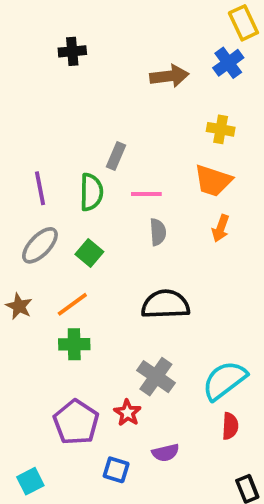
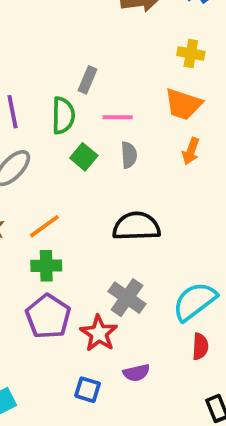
green square: (89, 253) -> (84, 157), moved
red star: (127, 413) -> (99, 333), size x1.4
purple pentagon: (76, 422) -> (48, 316), moved

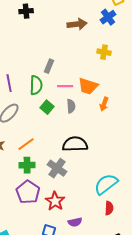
orange trapezoid: (183, 104) -> (88, 86), moved
gray cross: (127, 298) -> (57, 168), moved

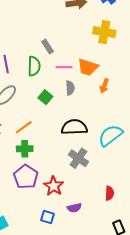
yellow cross: (104, 52) -> (104, 32), size x1.5
gray rectangle: (49, 66) -> (47, 47), turned -56
green square: (47, 107) -> (45, 97), moved
gray cross: (57, 168) -> (78, 158), moved
cyan semicircle: (106, 184) -> (111, 135), moved

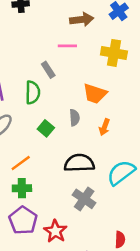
pink line: (64, 67) -> (67, 46), moved
orange arrow: (104, 86) -> (104, 127), moved

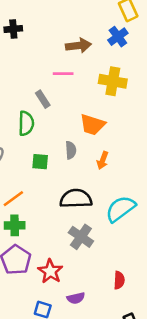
green square: (46, 128) -> (40, 162), turned -35

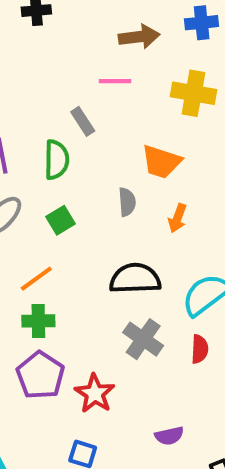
blue cross: (118, 37) -> (202, 23), turned 30
green square: (40, 162) -> (61, 220), moved, turned -36
red semicircle: (119, 280) -> (200, 349), moved
purple semicircle: (76, 298) -> (169, 436), moved

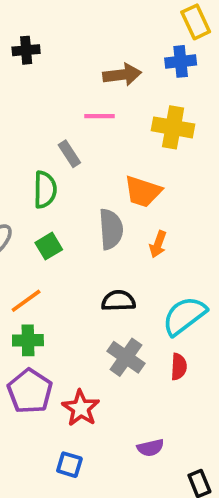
gray semicircle: (127, 202) -> (111, 229), size x1.5
black semicircle: (135, 279) -> (118, 301), size x0.7

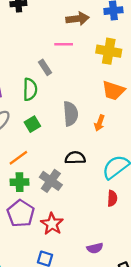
orange trapezoid: (143, 191) -> (113, 91), moved
gray cross: (126, 357) -> (51, 181), moved

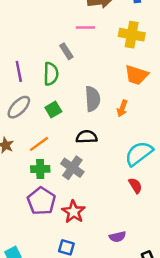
black semicircle: (75, 158) -> (87, 137), moved
red semicircle: (112, 198) -> (135, 186), turned -35

